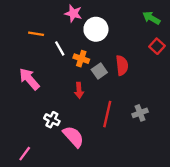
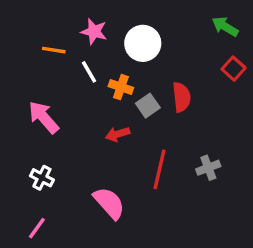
pink star: (73, 13) -> (94, 32), moved
red arrow: (79, 90) -> (118, 134), turned 77
white cross: (52, 120) -> (42, 178), moved

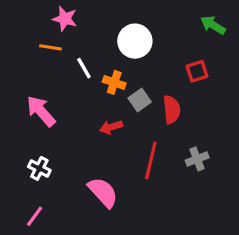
pink star: (94, 32) -> (65, 19), moved
red square: (234, 69) -> (197, 71), moved, turned 30
red semicircle: (181, 97) -> (172, 110), moved

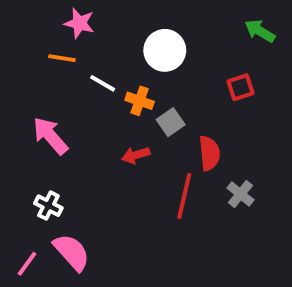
white line: (84, 68) -> (103, 83), turned -30
red semicircle: (172, 110) -> (209, 153), moved
gray cross: (197, 159) -> (240, 194), turned -30
pink semicircle: (103, 192) -> (72, 252), moved
pink line: (35, 216) -> (27, 264), moved

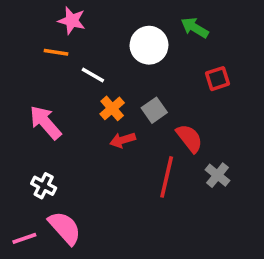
green arrow: (260, 31) -> (195, 28), moved
orange cross: (140, 101) -> (112, 108), moved, turned 30
red semicircle: (209, 153) -> (189, 138), turned -32
pink line: (27, 264) -> (24, 238), turned 35

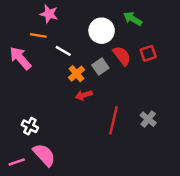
gray square: (154, 110) -> (100, 66), moved
pink arrow: (45, 122) -> (20, 58), moved
red semicircle: (189, 138) -> (122, 56), moved

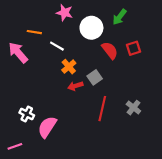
pink star: (49, 14) -> (64, 13), moved
green arrow: (133, 19) -> (119, 17), turned -84
gray square: (100, 66) -> (95, 77), moved
pink semicircle: (44, 155) -> (47, 127), moved, turned -105

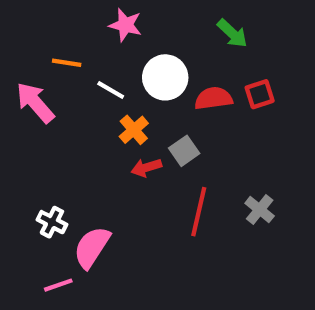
green arrow: (119, 17) -> (232, 33), turned -84
white circle: (91, 28) -> (165, 77), moved
red semicircle: (110, 50) -> (213, 98), turned -60
pink line: (15, 146) -> (58, 285), moved

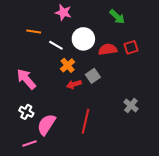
pink arrow: (35, 103) -> (26, 79), moved
red line: (199, 212) -> (86, 121), moved

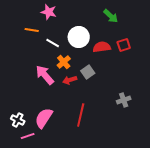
pink star: (63, 12) -> (49, 12), moved
pink arrow: (26, 79) -> (45, 75), moved
gray cross: (131, 105) -> (124, 100), turned 32
white cross: (26, 112) -> (18, 120), moved

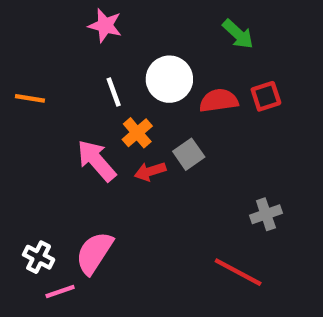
orange line: (32, 30) -> (30, 98), moved
white line: (53, 43) -> (114, 92), turned 40
red line: (81, 115) -> (238, 272), moved, turned -75

